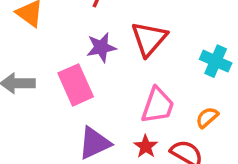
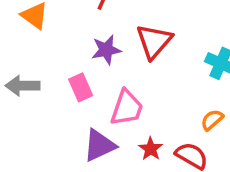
pink rectangle: (76, 85) -> (81, 87), size x0.7
pink trapezoid: (158, 105) -> (127, 108), moved

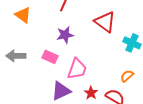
red triangle: (154, 41) -> (105, 22), moved, turned -35
pink rectangle: (81, 87) -> (50, 57), turned -42

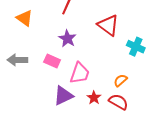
purple star: (65, 35) -> (67, 38), turned -30
orange semicircle: (127, 76) -> (120, 80), moved

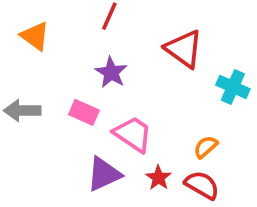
pink trapezoid: (80, 73) -> (133, 134), turned -75

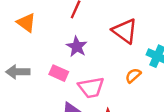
pink trapezoid: (133, 134) -> (91, 87), turned 136
orange semicircle: (206, 147) -> (133, 75), moved

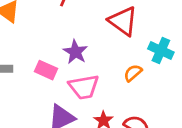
purple star: (77, 47) -> (75, 52), moved

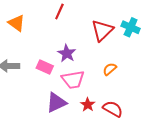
red triangle: (123, 21) -> (102, 30), turned 40
cyan cross: (161, 50) -> (131, 27), moved

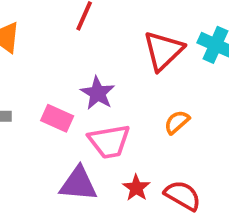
purple triangle: (56, 103) -> (78, 184), turned 30

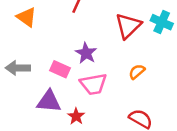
purple triangle: (78, 184) -> (49, 101), moved
red star: (136, 188) -> (76, 116), moved

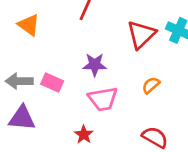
purple star: (86, 53) -> (95, 65), turned -30
pink rectangle: (60, 69) -> (52, 82), moved
purple triangle: (49, 101) -> (22, 118), moved

